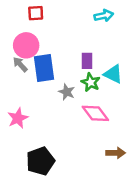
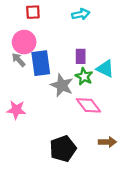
cyan arrow: (104, 16) -> (81, 14), moved
gray star: (67, 92) -> (62, 85), size x1.5
pink star: (18, 118) -> (16, 110), turned 30
black pentagon: (40, 161) -> (63, 149), moved

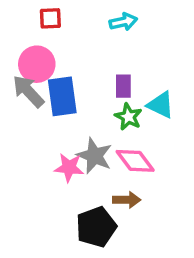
gray arrow: (19, 60) -> (28, 91), size x1.5
gray star: (62, 85) -> (94, 156), moved
pink star: (16, 110) -> (69, 168), moved
brown arrow: (107, 142) -> (127, 200), moved

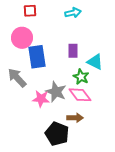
gray arrow: (28, 91) -> (17, 78), moved
green star: (128, 117) -> (81, 77), moved
black pentagon: (96, 227) -> (57, 134), turned -30

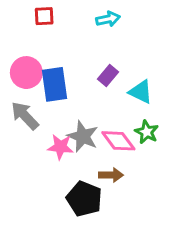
pink circle: (22, 38) -> (26, 73), moved
purple rectangle: (73, 51) -> (108, 76), turned 40
green star: (81, 77) -> (147, 132), moved

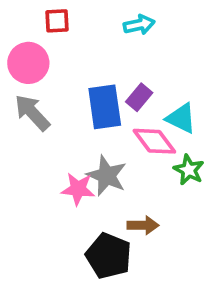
pink circle: (26, 73) -> (28, 63), moved
blue rectangle: (55, 84) -> (105, 107), moved
gray arrow: (25, 116) -> (32, 113), moved
pink diamond: (118, 141) -> (154, 141), moved

